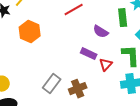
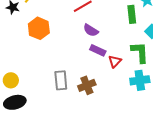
purple semicircle: (101, 32) -> (91, 30), moved
gray rectangle: (52, 84) -> (61, 80), turned -42

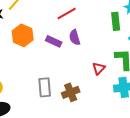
purple semicircle: (91, 30) -> (75, 37), turned 42
purple rectangle: (98, 50) -> (54, 41), moved

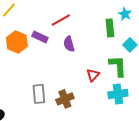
purple rectangle: (54, 41) -> (40, 37), moved

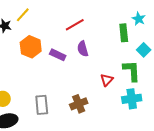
purple rectangle: (40, 37) -> (58, 55), moved
gray rectangle: (39, 94) -> (42, 105), moved

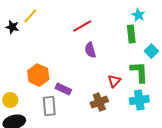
cyan star: (139, 19) -> (138, 15), moved
orange hexagon: (31, 47) -> (38, 75), moved
purple rectangle: (58, 55) -> (63, 89), moved
brown cross: (79, 104) -> (99, 102), moved

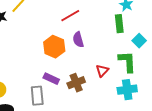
orange hexagon: (38, 75) -> (54, 47), moved
brown cross: (99, 102) -> (76, 83), moved

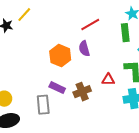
red line: (70, 16) -> (90, 25), moved
red triangle: (102, 71) -> (108, 80), turned 48

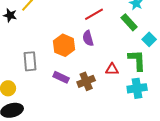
green rectangle: (125, 33) -> (129, 22), turned -36
gray rectangle: (43, 105) -> (30, 61), moved

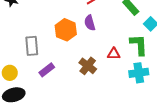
purple rectangle: (61, 77) -> (47, 70), moved, turned -63
brown cross: (86, 81) -> (88, 66), turned -30

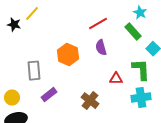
purple semicircle: (90, 23) -> (101, 48), moved
brown cross: (88, 66) -> (90, 101), moved

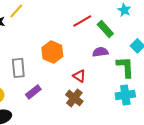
green rectangle: (133, 32) -> (105, 29), moved
purple semicircle: (101, 48) -> (100, 52), moved, turned 98
red triangle: (116, 79) -> (79, 76), moved, turned 32

